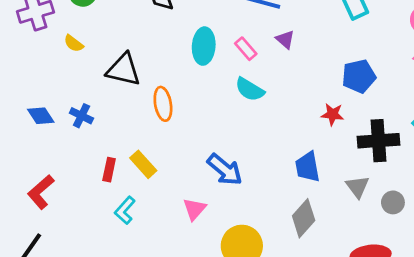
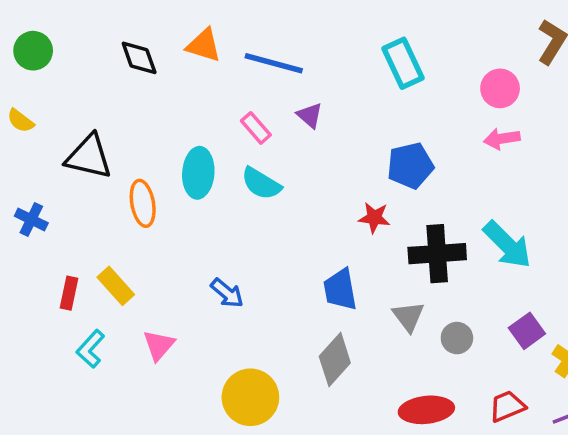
cyan ellipse: (204, 46) -> (198, 173), moved
blue arrow: (225, 170) -> (227, 293), size x0.7
pink triangle: (195, 209) -> (159, 345), moved

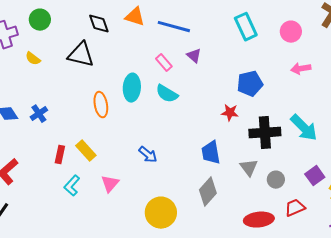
pink circle: (500, 88) -> (291, 32), moved
black triangle: (89, 157) -> (81, 55), moved
blue cross: (31, 219) -> (39, 114), turned 30
red trapezoid: (507, 406) -> (295, 208), moved

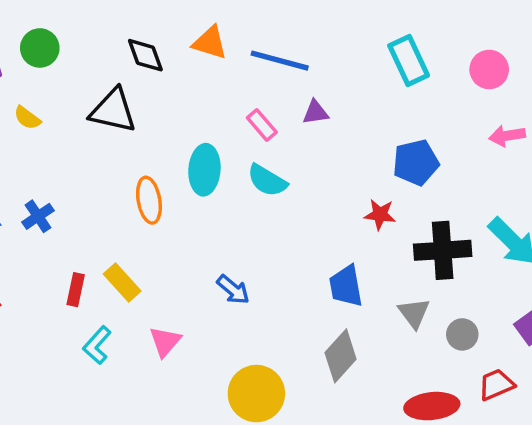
purple triangle: (194, 56) -> (315, 112), turned -49

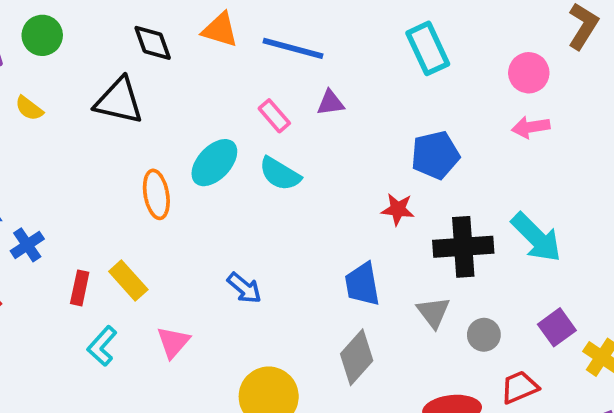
pink circle: (489, 69) -> (529, 73), moved
cyan ellipse: (204, 170) -> (214, 163), turned 39
blue cross: (38, 216) -> (27, 245), moved

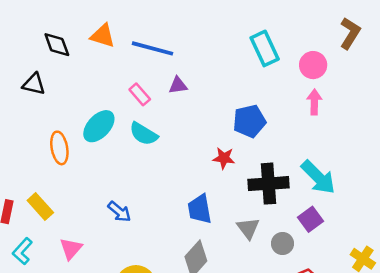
cyan rectangle: (428, 48) -> (265, 48), moved
black triangle: (119, 101) -> (34, 84), size x0.7
pink arrow: (531, 127) -> (314, 102), turned 100
purple square: (557, 327) -> (311, 219), moved

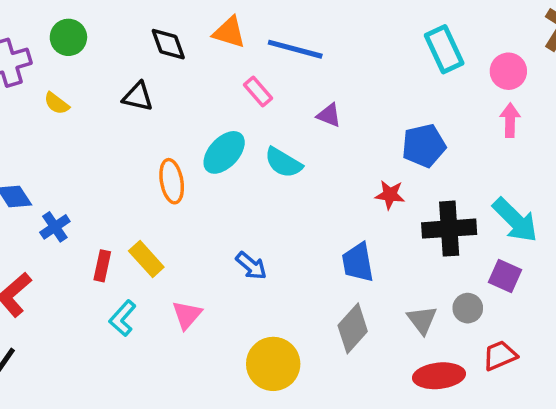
purple triangle: (178, 85) -> (329, 115), moved, turned 30
pink rectangle: (140, 94) -> (258, 92), moved
purple square: (311, 219) -> (505, 276), turned -30
gray triangle: (248, 228) -> (422, 320), moved

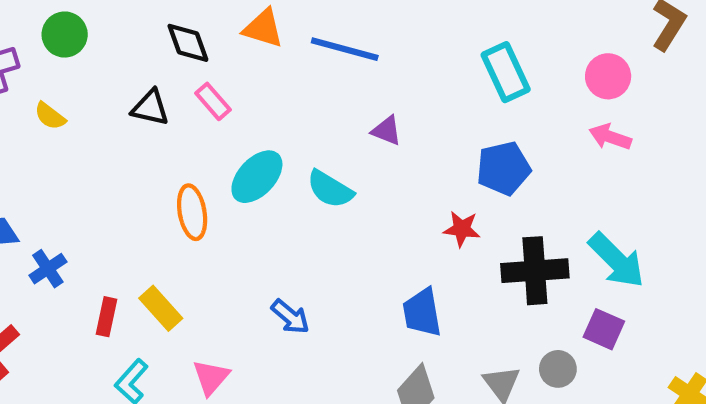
cyan rectangle: (444, 49) -> (506, 72), moved
pink rectangle: (258, 92) -> (213, 101), moved
pink arrow: (510, 120) -> (610, 137), turned -72

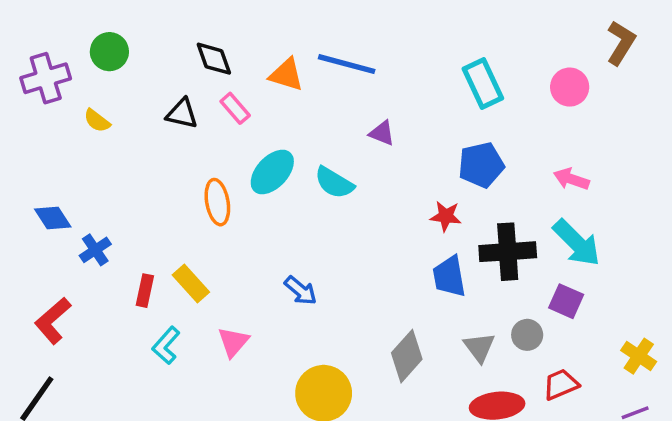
orange triangle: (263, 28) -> (286, 75), moved
pink arrow: (610, 137) -> (571, 179), moved
blue trapezoid: (422, 313) -> (449, 276), moved

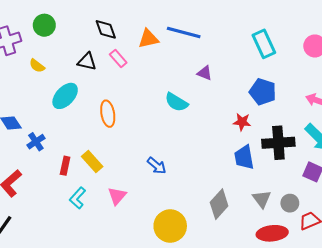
orange triangle: (286, 75) -> (148, 39), turned -30
blue pentagon: (481, 165) -> (263, 92), turned 30
cyan ellipse: (272, 172) -> (65, 96), moved
gray circle: (527, 335) -> (290, 203), moved

